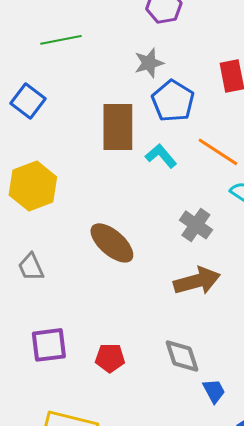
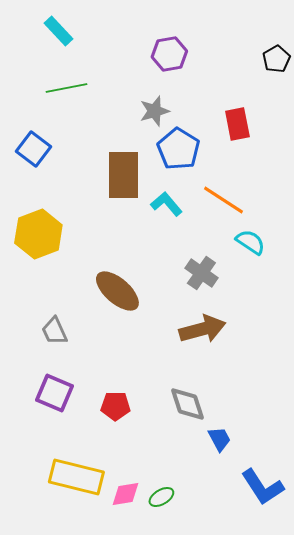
gray trapezoid: (31, 267) -> (54, 331), moved
purple square: (49, 345) -> (54, 393), turned 30

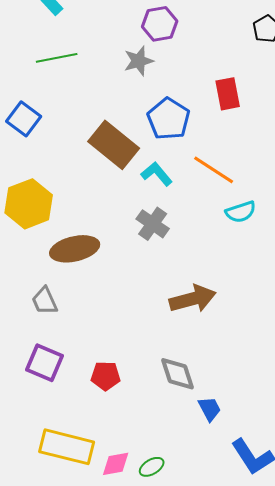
gray star: (154, 111) -> (139, 61), moved
brown rectangle: (123, 175) -> (114, 145), turned -51
cyan semicircle: (250, 242) -> (241, 212), turned 128
gray cross: (201, 273) -> (153, 224), moved
brown ellipse: (117, 291) -> (75, 249), moved, turned -54

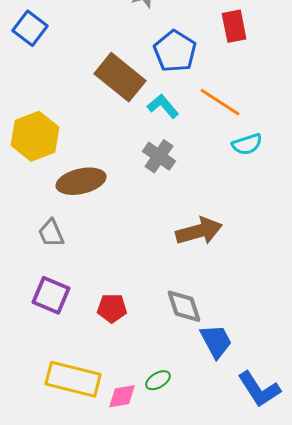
blue square: (24, 119) -> (30, 28), moved
blue trapezoid: (210, 409) -> (216, 341), size x1.4
green ellipse: (152, 467) -> (158, 380), moved

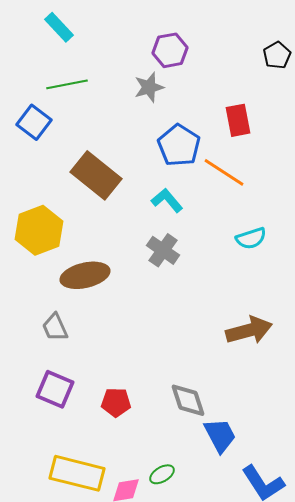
brown rectangle: (120, 77) -> (96, 175), moved
orange line: (220, 102) -> (224, 172), moved
brown arrow: (199, 231) -> (249, 330), moved

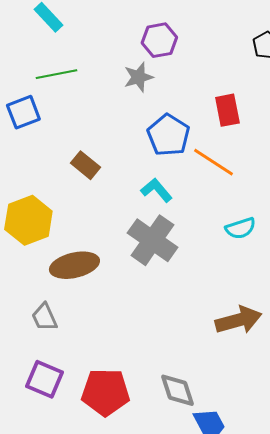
blue square: (34, 122) -> (23, 112), turned 32
brown rectangle: (96, 175) -> (85, 165), size x0.6
gray cross: (163, 250) -> (152, 240), size x1.5
red pentagon: (116, 402) -> (105, 392), size x1.6

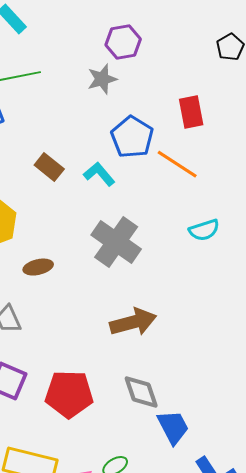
cyan L-shape: (156, 190) -> (99, 174), moved
brown ellipse: (74, 265) -> (38, 267), size x0.6
brown arrow: (238, 320) -> (133, 322), moved

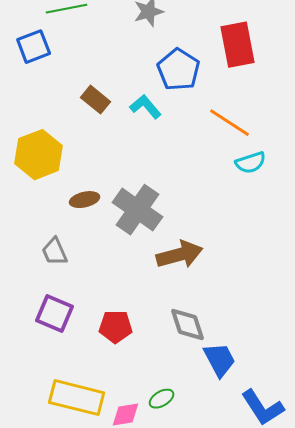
red rectangle: (191, 112) -> (238, 45), size x1.4
orange line: (177, 164) -> (230, 123), moved
gray cross: (116, 242) -> (138, 210), moved
red pentagon: (69, 394) -> (116, 327), size x0.7

